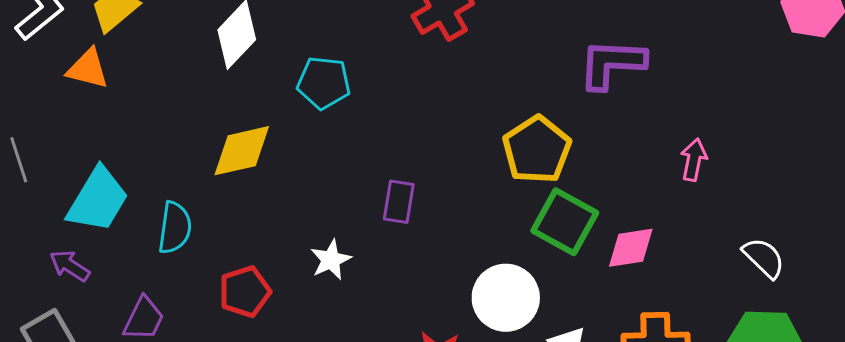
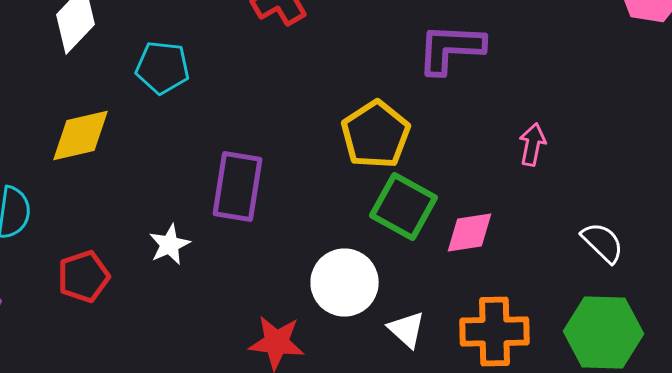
purple rectangle: (399, 202) -> (238, 186), size x1.6

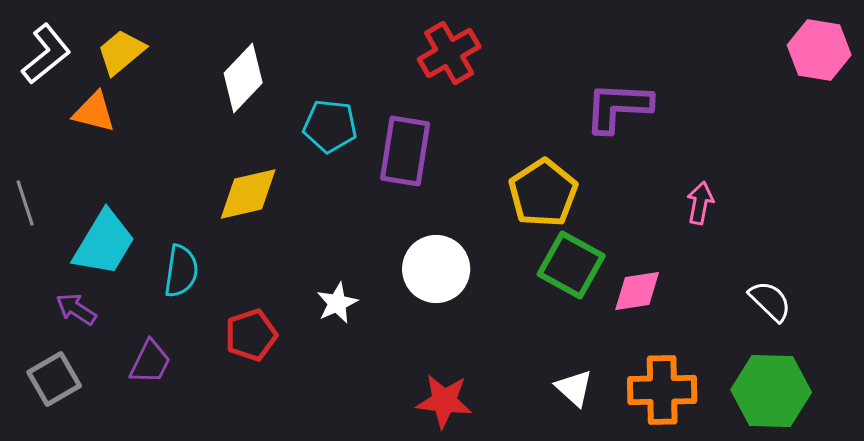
purple rectangle: (238, 186) -> (405, 151), moved
white circle: (344, 282) -> (436, 269), moved

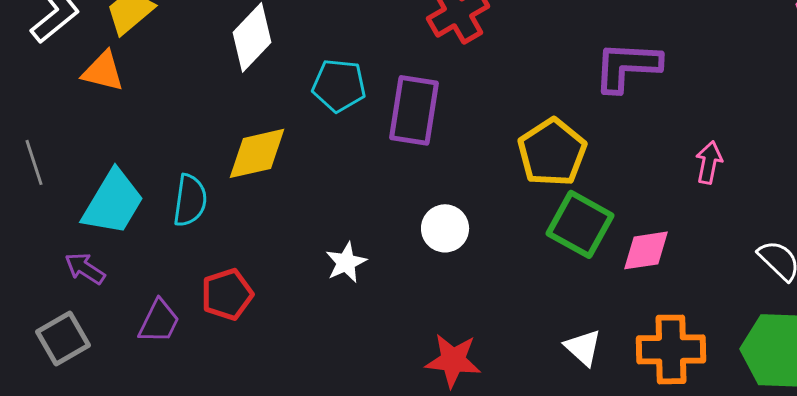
white circle: (436, 269) -> (445, 228), size x0.7
cyan semicircle: (181, 271) -> (190, 200), moved
red pentagon: (251, 335) -> (227, 294), moved

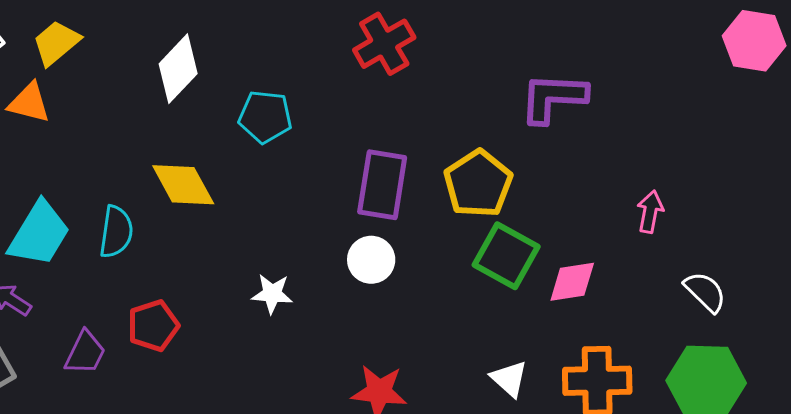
purple rectangle: (414, 110) -> (382, 185), moved
yellow diamond: (257, 153) -> (183, 185), turned 74
pink arrow: (709, 162) -> (650, 212), moved
white star: (346, 262) -> (272, 294), turned 30

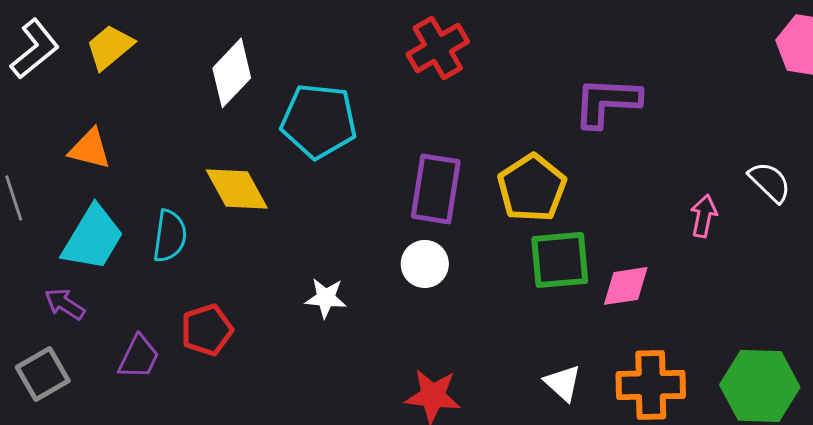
orange triangle: (29, 103) -> (90, 149), moved
cyan pentagon: (265, 117) -> (319, 121), size x1.4
green square: (506, 256) -> (560, 260), turned -34
white semicircle: (705, 292) -> (770, 182), moved

